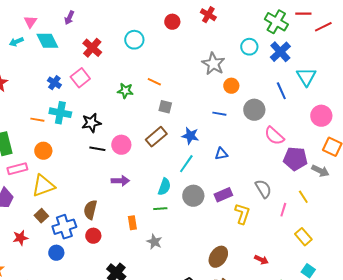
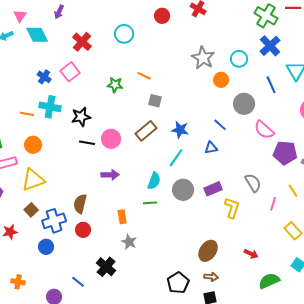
cyan circle: (249, 47) -> (239, 59), moved
blue line: (219, 114) -> (220, 125), moved, turned 32
gray star: (154, 242) -> (129, 242), moved

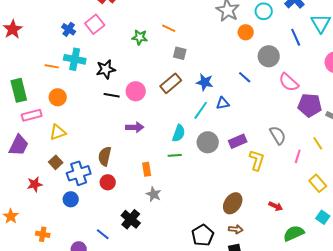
blue triangle: (211, 148) -> (223, 103), moved
yellow triangle: (33, 180) -> (58, 132), size x0.7

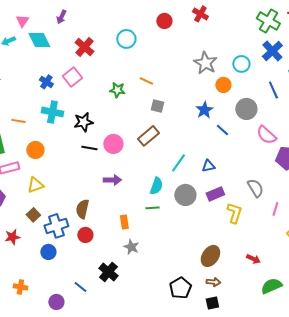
orange line: (52, 66) -> (18, 121), moved
blue star: (205, 82) -> (204, 110), moved, turned 30
blue triangle: (223, 103) -> (208, 166), moved

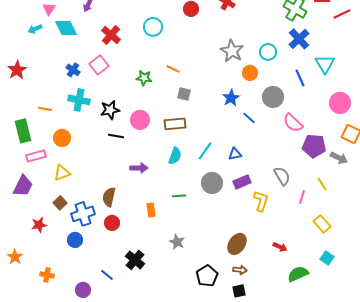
brown rectangle: (148, 136) -> (175, 124), turned 35
pink circle: (113, 144) -> (140, 120), moved
cyan semicircle: (156, 186) -> (175, 156), moved
gray star: (131, 247) -> (177, 242), moved

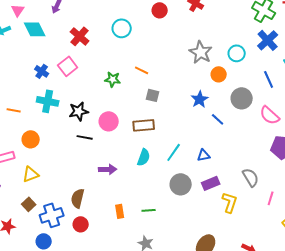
pink semicircle: (293, 123) -> (270, 115), moved
green line: (179, 196) -> (149, 210), moved

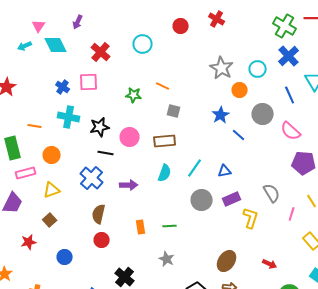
pink square: (68, 66) -> (89, 82), turned 36
blue cross: (52, 215) -> (92, 178), moved, turned -30

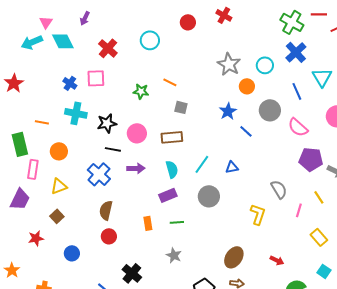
cyan arrow: (25, 46) -> (32, 42), size x1.5
pink rectangle: (26, 173) -> (33, 169), turned -66
cyan semicircle: (165, 173) -> (172, 169), turned -36
purple arrow: (129, 185) -> (136, 168), moved
purple rectangle: (232, 199) -> (168, 195), moved

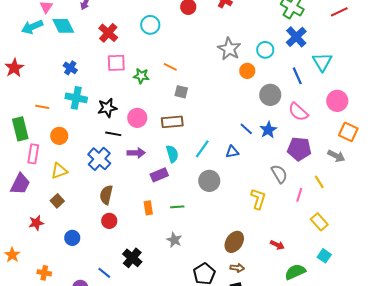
pink square: (96, 78) -> (116, 63), moved
blue star: (228, 111) -> (268, 130), moved
blue line: (246, 131) -> (246, 129), moved
purple pentagon: (311, 159) -> (299, 149), moved
purple rectangle: (168, 195) -> (159, 175), moved

